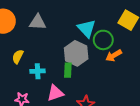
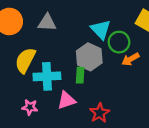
yellow semicircle: (18, 57) -> (25, 60), size x1.6
cyan cross: (38, 71) -> (47, 76), size x1.6

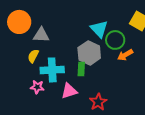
gray triangle: (47, 23) -> (41, 35), moved
yellow semicircle: (25, 60) -> (33, 56), size x0.6
pink star: (30, 107) -> (37, 87), moved

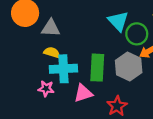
gray hexagon: (89, 53) -> (129, 66), moved
yellow semicircle: (33, 56) -> (52, 52), moved, turned 80
green rectangle: (81, 69) -> (97, 68), size x1.6

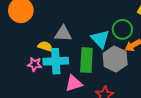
cyan triangle: (118, 21) -> (100, 39), moved
gray triangle: (51, 28) -> (63, 34), moved
pink star: (46, 89) -> (35, 64), moved

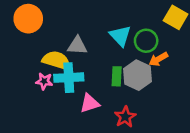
cyan triangle: (100, 39) -> (120, 36), moved
yellow semicircle: (45, 46) -> (56, 60), size x1.6
green rectangle: (86, 60) -> (117, 76), moved, size x0.7

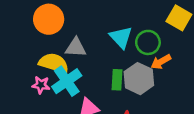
orange circle: (28, 19) -> (49, 19), moved
cyan cross: (69, 78) -> (67, 81), turned -32

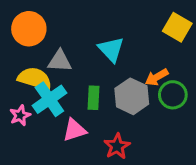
green circle: (148, 42) -> (173, 95), moved
green rectangle: (117, 80) -> (94, 98), moved
pink star: (41, 85) -> (20, 115), moved, turned -30

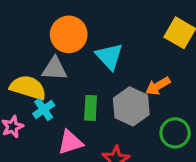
orange circle: (29, 29) -> (69, 34), moved
green circle: (173, 95) -> (175, 133), moved
cyan cross: (49, 99) -> (44, 109), size x0.6

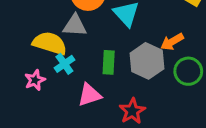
green circle: (175, 133) -> (188, 71), moved

